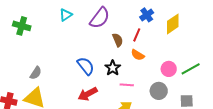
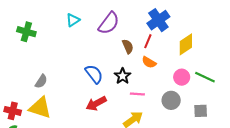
blue cross: (147, 15) -> (158, 20), size x1.5
yellow diamond: (173, 24) -> (186, 44), moved
green line: (191, 69) -> (205, 77), turned 54

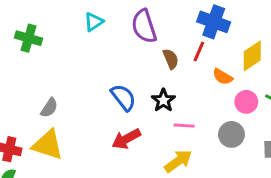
blue cross: (158, 20) -> (214, 22), turned -35
purple semicircle: (109, 23) -> (144, 26), turned 125
orange semicircle: (149, 62) -> (223, 77), moved

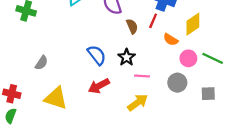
yellow triangle: (48, 145) -> (56, 98), moved

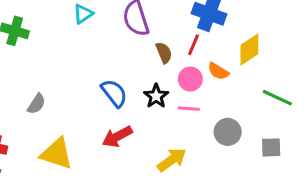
pink circle: (188, 58) -> (190, 79), moved
pink line: (142, 76) -> (189, 109), moved

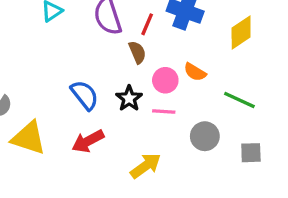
red line: (193, 45) -> (147, 24), moved
yellow diamond: (249, 50) -> (241, 33), moved
green line: (277, 98) -> (239, 100), moved
yellow triangle: (57, 154) -> (29, 138), moved

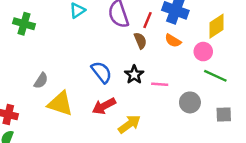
orange semicircle: (195, 72) -> (173, 41), moved
pink circle: (165, 80) -> (203, 52), moved
yellow arrow: (146, 166) -> (129, 124), moved

